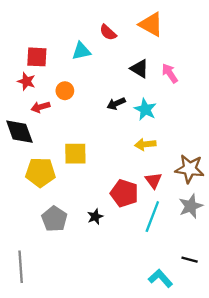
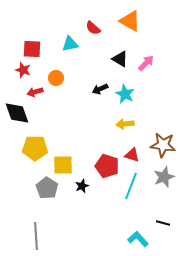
pink arrow: (170, 73) -> (146, 63), turned 78
yellow square: (75, 154) -> (63, 165), moved
red triangle: (153, 180) -> (132, 155), turned -35
gray line: (21, 267) -> (36, 236), moved

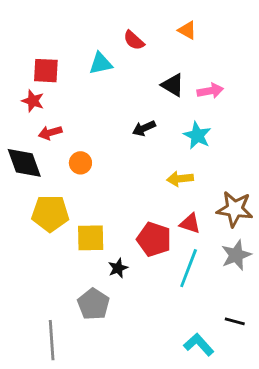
orange triangle: (130, 21) -> (187, 30), size x0.6
pink arrow: (146, 63) -> (210, 91), turned 36
orange circle: (56, 78) -> (80, 163), moved
cyan star: (125, 94) -> (197, 135), moved
gray pentagon: (47, 188) -> (93, 304), moved

